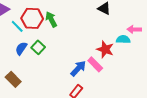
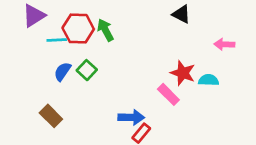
cyan line: (17, 26) -> (57, 40), turned -48
cyan semicircle: (123, 39) -> (209, 80), moved
blue arrow: (78, 68) -> (131, 117), moved, turned 48

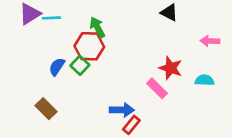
red hexagon: (78, 29) -> (89, 46), moved
cyan line: (57, 40) -> (51, 18), moved
cyan semicircle: (209, 80) -> (204, 80), moved

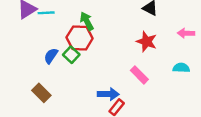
red star: (171, 68) -> (147, 42), moved

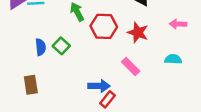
red hexagon: (80, 38) -> (104, 26), moved
blue semicircle: (51, 56) -> (41, 47), turned 140
brown rectangle: (41, 93) -> (31, 85), turned 36

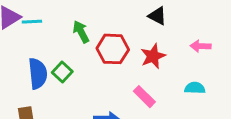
red star: (138, 32) -> (153, 56), turned 30
blue semicircle: (41, 47) -> (38, 73), size x1.5

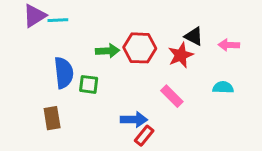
black triangle: (157, 16) -> (194, 36), moved
green arrow: (81, 32) -> (108, 51), moved, turned 115
green square: (62, 72) -> (89, 84), moved, turned -36

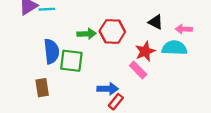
red star: (181, 55) -> (145, 51), moved
green square: (89, 84) -> (71, 61), size x1.5
cyan semicircle: (223, 87) -> (174, 48), moved, size x1.5

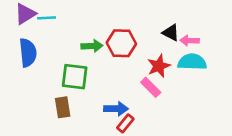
pink arrow: (184, 29) -> (189, 41), moved
blue semicircle: (51, 51) -> (28, 53), moved
brown rectangle: (42, 88) -> (63, 107), moved

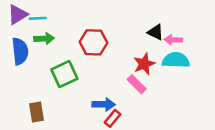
red hexagon: (121, 43) -> (94, 42), moved
green arrow: (92, 46) -> (44, 39), moved
green square: (75, 77) -> (64, 74), turned -32
brown rectangle: (63, 107) -> (37, 112), moved

